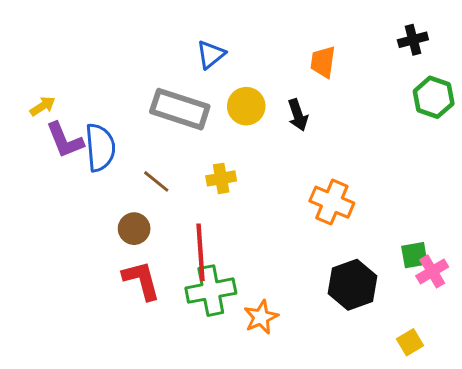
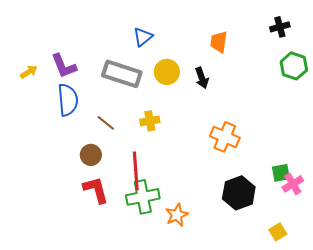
purple L-shape: (65, 140) -> (64, 66), moved

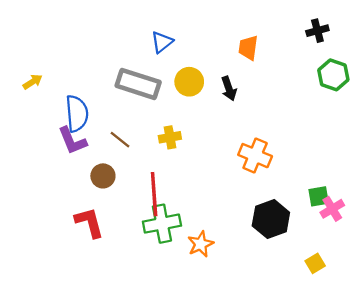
purple L-shape: (64, 66) -> (72, 141), moved
red L-shape: (96, 190) -> (89, 222), moved

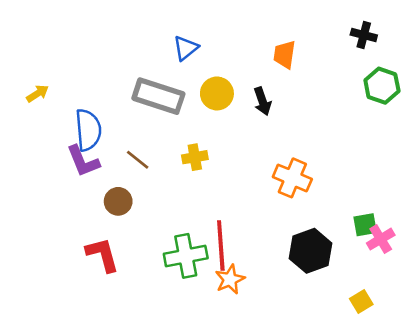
black cross: (317, 31) -> (364, 35), turned 30
red line: (154, 194) -> (221, 246), moved

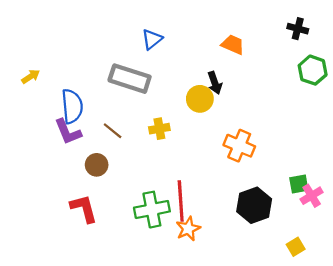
orange trapezoid: (285, 54) -> (233, 45), turned 105
yellow circle: (217, 93) -> (200, 99), moved

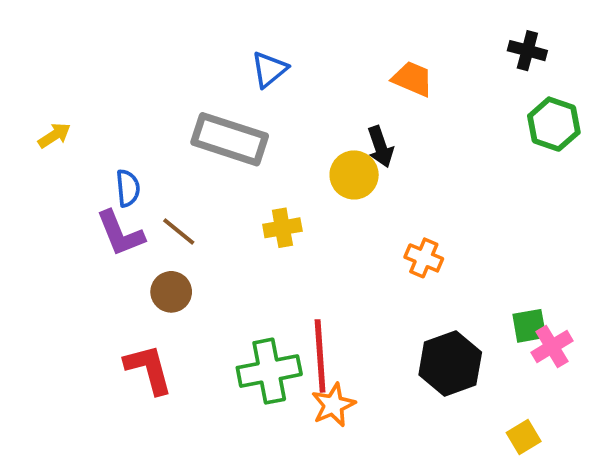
blue semicircle: (72, 106) -> (128, 188), size x0.6
brown line: (113, 131) -> (179, 232), moved
orange cross: (239, 146) -> (424, 258), size x0.7

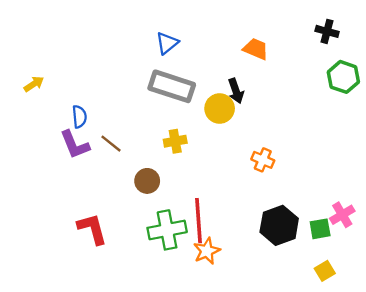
gray rectangle: (230, 139) -> (172, 86), moved
brown circle: (171, 292) -> (147, 181), moved
green square: (529, 326) -> (320, 229), moved

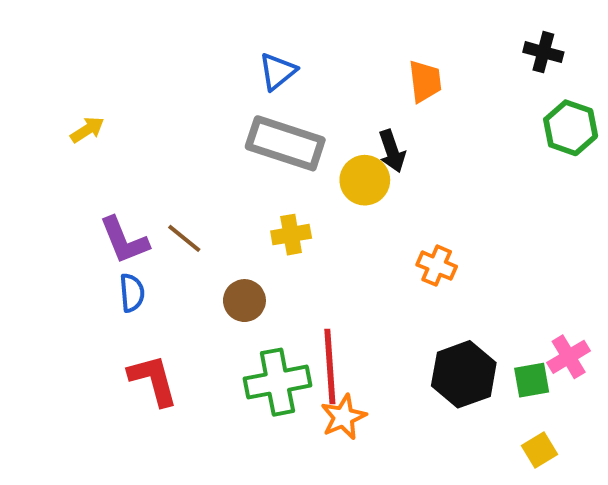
orange trapezoid: (256, 49) -> (425, 81), turned 60
yellow arrow: (34, 84) -> (87, 130), moved
blue semicircle: (79, 117) -> (132, 293), moved

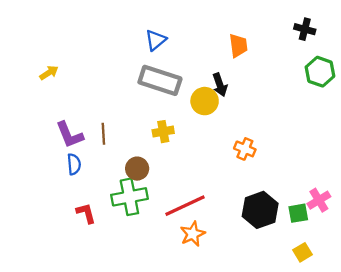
brown line: (184, 238) -> (103, 134), turned 48
red line: (330, 367) -> (185, 206), turned 69
red L-shape: (153, 380) -> (86, 213), size x0.7
green cross: (277, 382) -> (129, 197), moved

